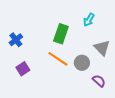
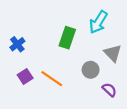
cyan arrow: (89, 20) -> (98, 22), size x1.5
orange line: (58, 59) -> (52, 79), moved

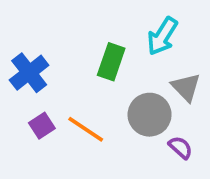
blue cross: (17, 44) -> (29, 73), size x1.5
gray circle: (91, 70) -> (150, 115), size x1.5

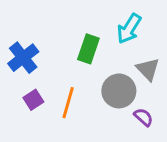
orange line: (86, 129) -> (68, 103), turned 72

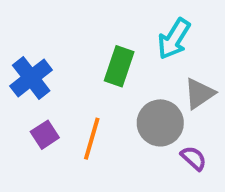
gray triangle: (148, 69) -> (199, 94), turned 40

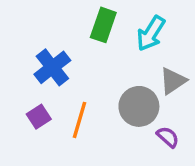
green rectangle: (119, 66) -> (103, 25), moved
blue cross: (31, 78) -> (52, 67), moved

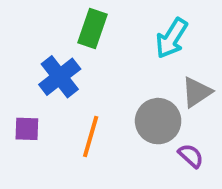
green rectangle: (103, 25) -> (92, 29), moved
purple square: (39, 117) -> (27, 129), moved, turned 35

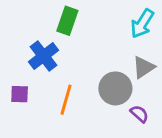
cyan arrow: (172, 38) -> (142, 24), moved

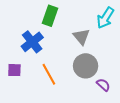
gray triangle: (144, 67) -> (81, 37), moved, turned -36
orange line: (66, 100) -> (49, 74), turned -45

